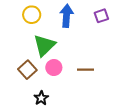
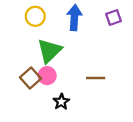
pink circle: (54, 68) -> (47, 76), moved
black star: (41, 98) -> (61, 102), moved

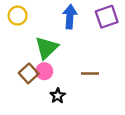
yellow circle: (35, 16) -> (18, 16), moved
purple square: (114, 18) -> (107, 17), size x1.5

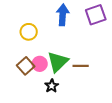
yellow circle: (18, 16) -> (29, 32), moved
green triangle: (47, 48) -> (58, 62), moved

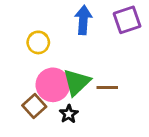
pink circle: (40, 64) -> (53, 85), size x1.6
brown square: (26, 66) -> (34, 106), moved

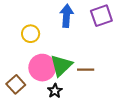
brown square: (34, 106) -> (16, 84), moved

